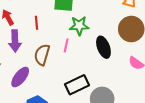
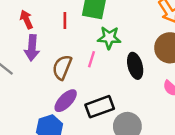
red line: (36, 23) -> (65, 20), moved
purple ellipse: (20, 77) -> (66, 101), moved

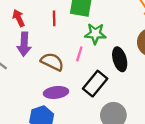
brown semicircle: (62, 67) -> (52, 62), turned 95
purple ellipse: (66, 101) -> (56, 92), turned 40
black rectangle: (100, 107) -> (95, 84), moved, turned -30

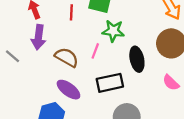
black rectangle: (95, 84) -> (110, 83), turned 35
purple ellipse: (56, 92) -> (68, 90), turned 40

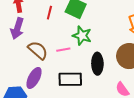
pink line: (95, 51) -> (63, 50), turned 48
purple ellipse: (68, 90) -> (34, 78), turned 70

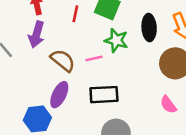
black ellipse: (97, 64) -> (149, 28), moved

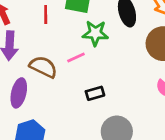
purple ellipse: (59, 95) -> (19, 93), moved
black rectangle: (104, 95) -> (95, 93), size x0.6

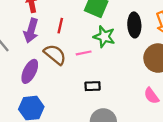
red line: (46, 15) -> (60, 26), moved

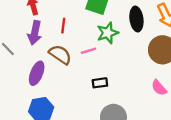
green star: (104, 37) -> (108, 33), turned -30

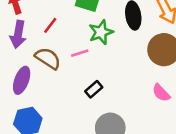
red line: (63, 26) -> (50, 25), turned 32
black rectangle: (100, 83) -> (94, 89), turned -32

